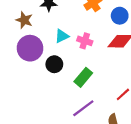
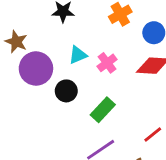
brown star: (24, 20) -> (16, 42), moved
pink cross: (85, 41) -> (107, 63), turned 32

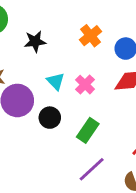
cyan triangle: (78, 55) -> (56, 81), turned -42

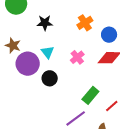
cyan triangle: (56, 81) -> (48, 52), moved
green rectangle: (88, 130) -> (90, 95), moved

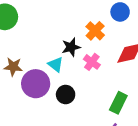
black star: (45, 23) -> (71, 47), moved
orange cross: (85, 23) -> (95, 31), moved
blue circle: (109, 35) -> (120, 12), moved

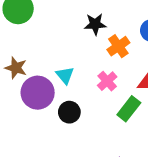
black star: (71, 47) -> (95, 24), moved
green rectangle: (118, 103) -> (129, 109), moved

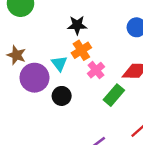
black star: (95, 24) -> (77, 25), moved
orange cross: (118, 46) -> (81, 50), moved

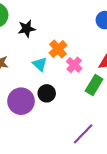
black star: (77, 25) -> (27, 29), moved
purple circle: (34, 78) -> (21, 101), moved

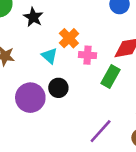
black star: (27, 29) -> (33, 17), turned -30
pink cross: (74, 65) -> (88, 55), turned -35

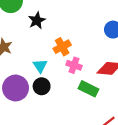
cyan triangle: (49, 56) -> (40, 66), moved
green rectangle: (110, 76) -> (88, 89), turned 72

